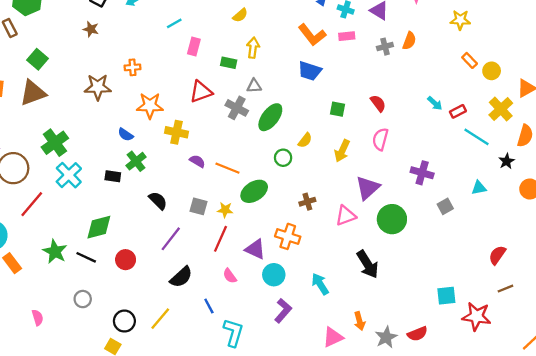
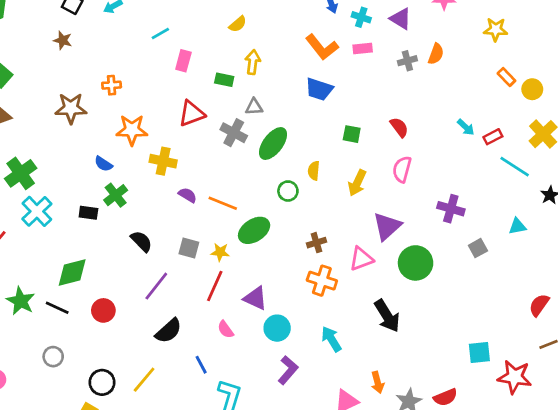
yellow semicircle: (305, 140) -> (314, 171), turned 147
orange cross: (288, 236) -> (322, 281), moved

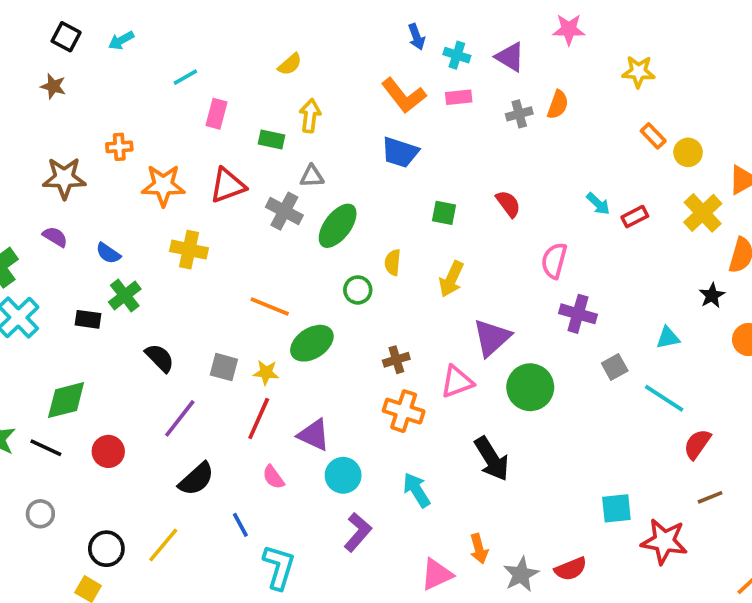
orange star: (132, 130) -> (163, 185), moved
cyan line: (515, 167) -> (664, 398), moved
pink semicircle: (402, 169) -> (554, 261), moved
purple semicircle: (188, 195) -> (55, 237), moved

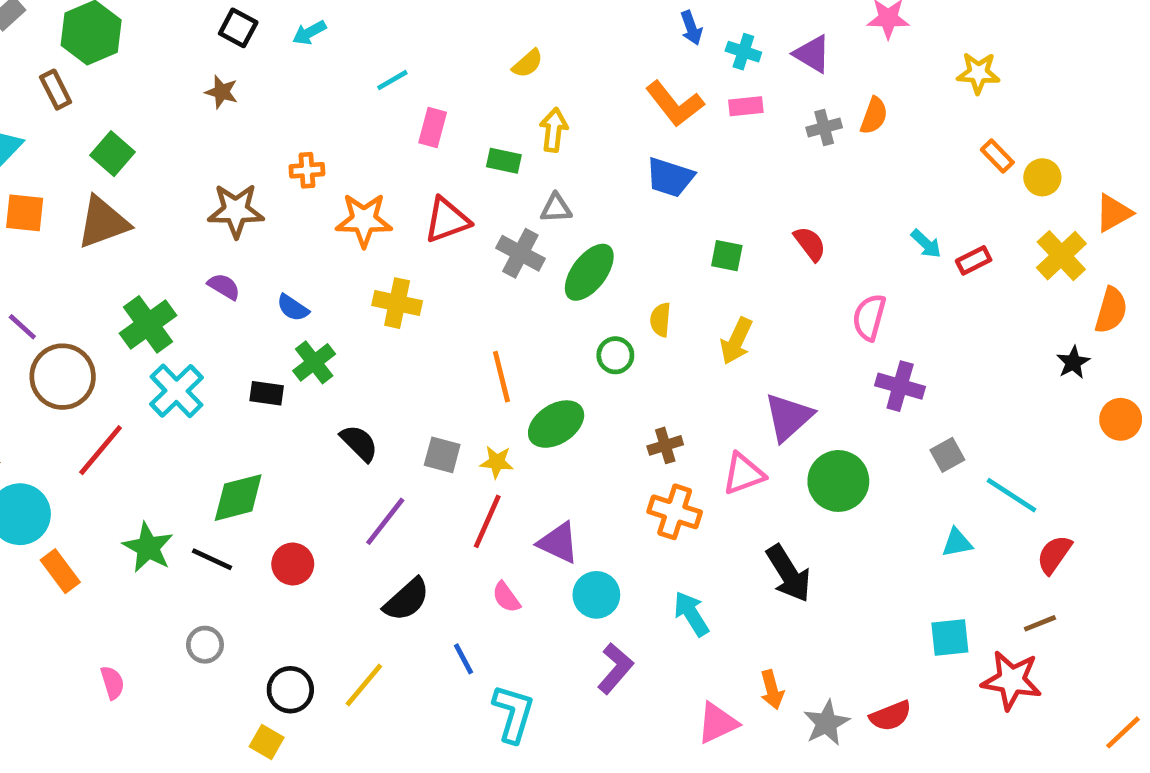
orange line: (270, 306) -> (501, 377), turned 54
cyan triangle: (668, 338) -> (957, 543), moved
brown line: (710, 497) -> (1040, 623), moved

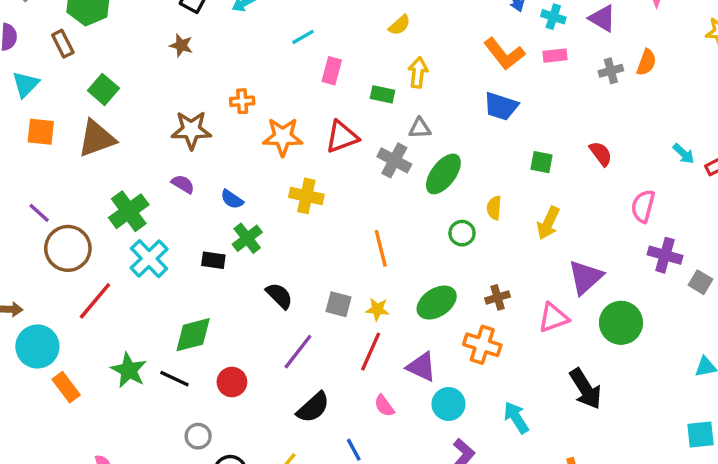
green ellipse: (556, 424) -> (437, 303), moved
gray square: (947, 455) -> (701, 282), moved, turned -30
orange cross: (675, 512) -> (482, 345), moved
gray circle: (205, 645) -> (198, 436), moved

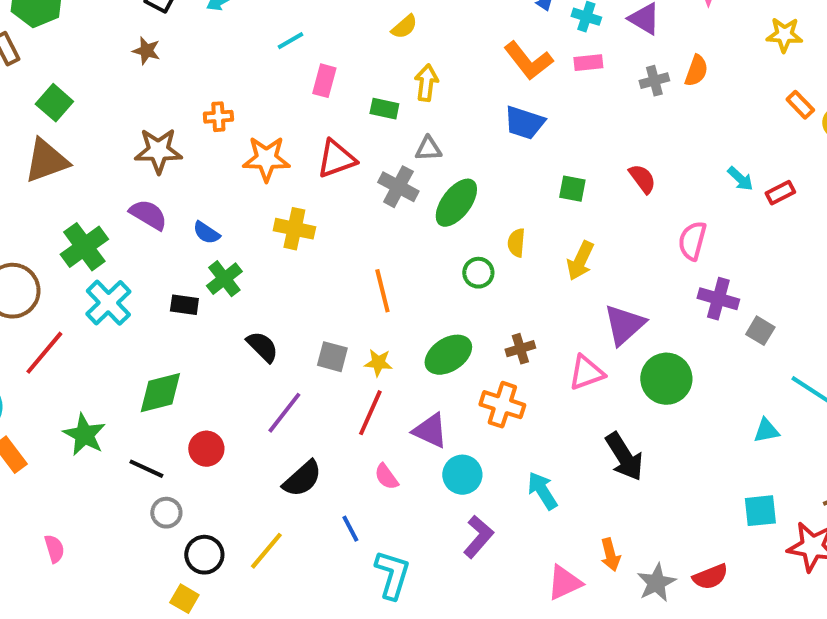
purple semicircle: (183, 184) -> (148, 215), size x1.4
black line: (174, 379) -> (146, 469), moved

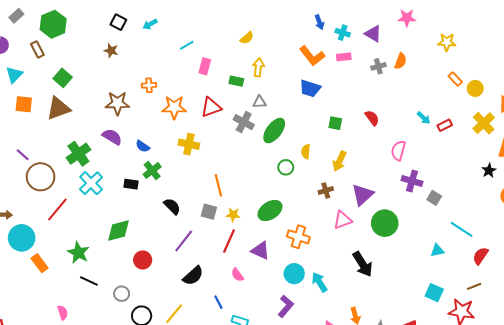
orange line: (382, 291) -> (218, 185), moved
brown cross: (520, 349) -> (326, 191), moved
black line: (146, 469) -> (89, 281), moved
cyan circle: (462, 475) -> (294, 274), moved
cyan square: (760, 511) -> (434, 293), turned 30

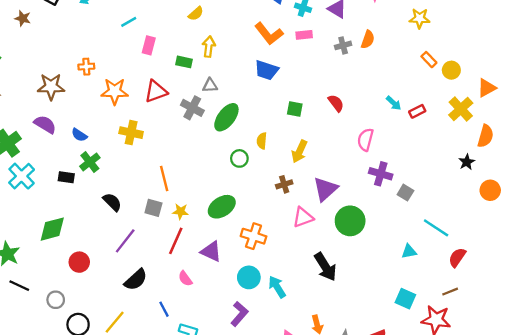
brown star: (111, 51) -> (23, 18), moved

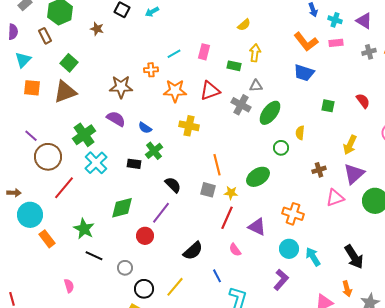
cyan line: (129, 22) -> (174, 54), moved
yellow arrow: (299, 151) -> (350, 145), moved
green ellipse: (222, 207) -> (258, 177), moved
purple line: (125, 241) -> (161, 213), moved
black arrow: (325, 267) -> (354, 257), moved

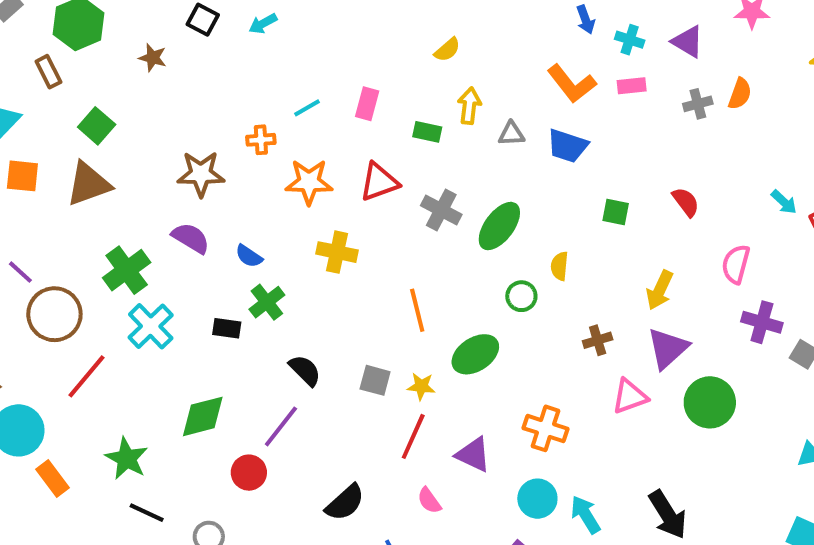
gray triangle: (256, 86) -> (511, 134), moved
orange line: (217, 165) -> (417, 310), moved

